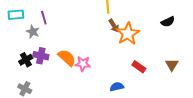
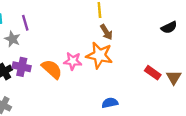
orange star: (128, 34) -> (99, 55), moved, turned -30
pink star: (83, 64) -> (73, 61), moved
red rectangle: (139, 67) -> (153, 73), moved

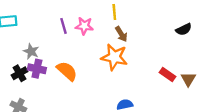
purple line: (25, 23) -> (63, 26), moved
gray star: (12, 39) -> (31, 51), moved
pink star: (73, 61) -> (84, 26), moved

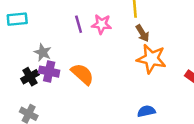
orange star: (114, 57) -> (151, 59), moved

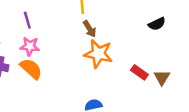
pink star: (102, 24) -> (30, 46), moved

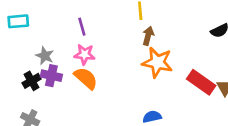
brown arrow: (90, 29) -> (148, 36), turned -133
red rectangle: (139, 72) -> (201, 82), size x1.5

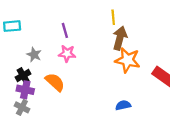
brown arrow: (148, 36) -> (120, 38), size x1.5
purple cross: (51, 76) -> (25, 90), moved
orange semicircle: (86, 78) -> (55, 82), moved

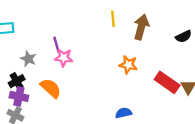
purple line: (65, 30) -> (57, 45), moved
brown arrow: (120, 38) -> (141, 27), moved
orange star: (128, 60) -> (128, 65), size x0.7

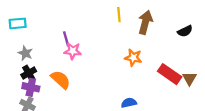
gray star: (28, 59) -> (25, 53), moved

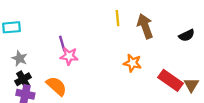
brown arrow: (145, 22) -> (145, 26), turned -35

